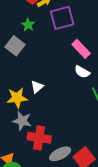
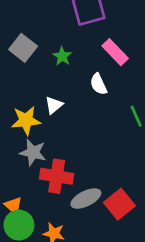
green star: (28, 25) -> (62, 56), moved
white semicircle: (82, 72) -> (98, 84), moved, turned 35

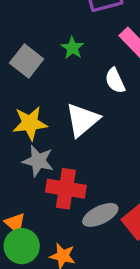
gray square: (23, 48) -> (27, 61), moved
white triangle: (54, 105) -> (82, 120), moved, size x1.6

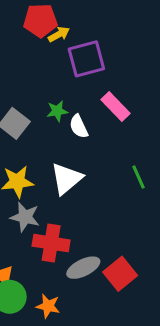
green star: (72, 48) -> (57, 111), turned 30
white semicircle: (115, 81) -> (79, 126), moved

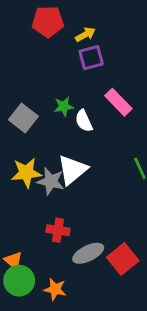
yellow arrow: (59, 34) -> (85, 35), moved
purple square: (86, 59) -> (91, 58), size x0.7
gray star: (25, 217) -> (51, 181), moved
red cross: (51, 243) -> (58, 230), size x0.7

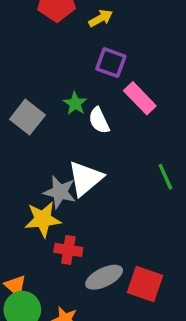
purple square: (91, 58) -> (111, 63), moved, turned 35
green star: (64, 106) -> (75, 103), turned -30
yellow star: (26, 173) -> (43, 219), moved
red square: (123, 259) -> (145, 284), turned -32

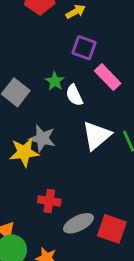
white triangle: (85, 178) -> (97, 136), moved
gray star: (60, 192) -> (42, 138), moved
yellow star: (43, 219) -> (24, 152), moved

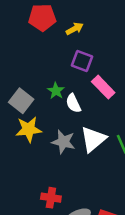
gray star: (42, 138) -> (63, 142), moved
yellow star: (24, 152) -> (29, 129), moved

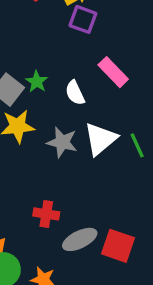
purple square: (82, 61) -> (83, 19), moved
green star: (56, 91) -> (37, 82), moved

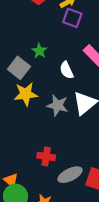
green star: (37, 82) -> (39, 51), moved

